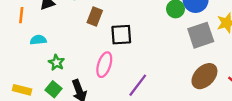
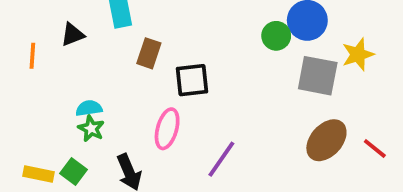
gray square: (201, 35) -> (318, 76), turned 32
cyan semicircle: (38, 40) -> (89, 108), moved
green square: (54, 89) -> (74, 171), moved

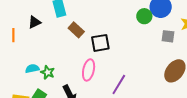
brown rectangle: (149, 53) -> (76, 30), turned -63
gray square: (318, 76) -> (168, 36), size x0.6
cyan semicircle: (89, 108) -> (32, 69), moved

